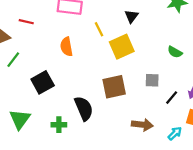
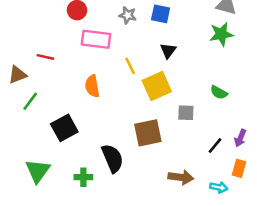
gray square: (152, 80) -> (186, 113), moved
cyan arrow: (175, 133) -> (219, 187), turned 56

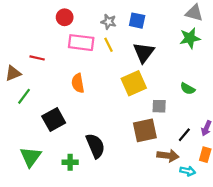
black triangle: (168, 51) -> (144, 52), size x1.5
yellow line: (130, 66) -> (109, 45), moved
brown square: (148, 133) -> (145, 130), moved
brown arrow: (181, 177) -> (168, 156), moved

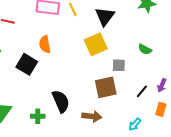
black square: (54, 119) -> (27, 64), moved, turned -30
brown arrow: (168, 156) -> (92, 116), moved
cyan arrow: (188, 171) -> (135, 124), moved, turned 120

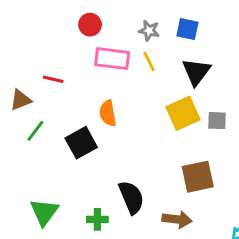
black square: (27, 64) -> (81, 143), turned 30
gray square: (119, 65) -> (217, 121), moved

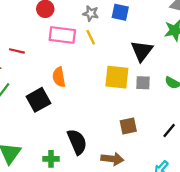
black triangle: (196, 72) -> (142, 51), moved
yellow square: (183, 113) -> (117, 77), turned 30
brown square: (198, 177) -> (128, 126), size x0.7

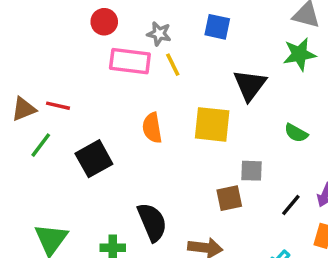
gray star: (91, 13) -> (159, 34), moved
red line: (17, 51) -> (58, 106), moved
orange semicircle: (59, 77) -> (152, 128), moved
gray square: (143, 83) -> (252, 171), moved

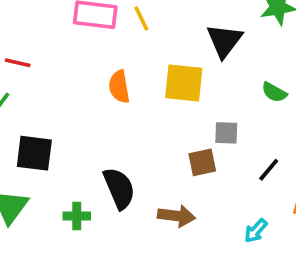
black square: (94, 159) -> (34, 153), moved, turned 36

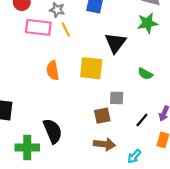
green cross: (77, 216) -> (27, 148), size x1.5
brown arrow: (176, 216) -> (104, 144), moved

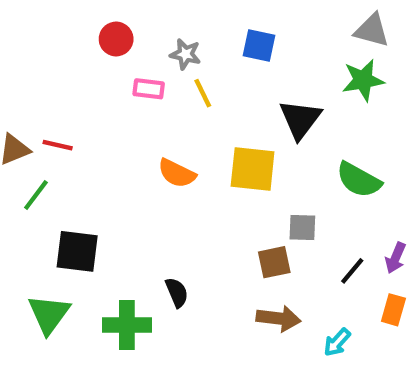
pink rectangle: (38, 27) -> (149, 89), size x0.6
orange semicircle: (53, 70) -> (177, 173), turned -54
green semicircle: (145, 74) -> (359, 180), size x1.5
black semicircle: (53, 131) -> (177, 292), size x0.6

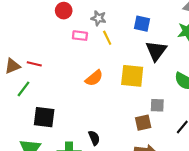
blue square: (259, 46) -> (142, 24), moved
orange semicircle: (177, 173) -> (94, 78), turned -66

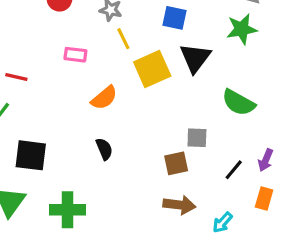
pink rectangle: (80, 36) -> (75, 55), moved
yellow square: (132, 76) -> (152, 69), moved, turned -30
black semicircle: (94, 138) -> (104, 149), moved

